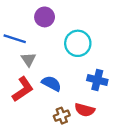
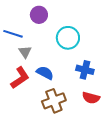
red semicircle: (85, 110) -> (91, 98), moved
brown cross: (62, 116) -> (54, 101), size x1.6

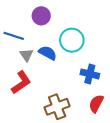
blue semicircle: (45, 73) -> (48, 53), moved
red semicircle: (91, 98) -> (96, 104), turned 102

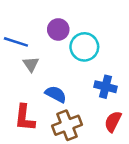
purple circle: (41, 16) -> (58, 29), moved
blue semicircle: (48, 53) -> (56, 94), moved
red L-shape: (21, 82) -> (25, 118), moved, turned 130

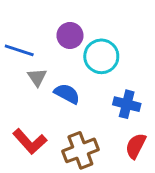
blue semicircle: (56, 94) -> (67, 94), moved
red L-shape: (25, 118) -> (30, 141), turned -48

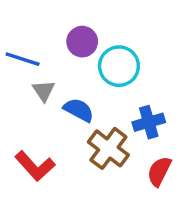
blue cross: (127, 104) -> (149, 122), turned -30
brown cross: (80, 150) -> (108, 148), moved, turned -32

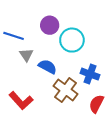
blue cross: (149, 122) -> (90, 74), turned 36

